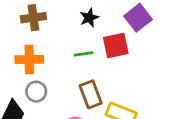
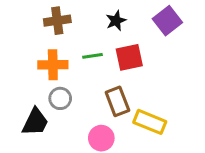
red square: (116, 46) -> (129, 57), moved
green line: (84, 54) -> (93, 56), moved

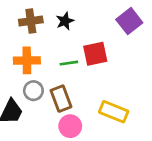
black star: (116, 21) -> (65, 21), moved
green line: (93, 56) -> (69, 63), moved
brown rectangle: (117, 101) -> (61, 99), moved

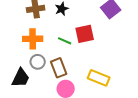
green line: (69, 63) -> (65, 41), turned 32

